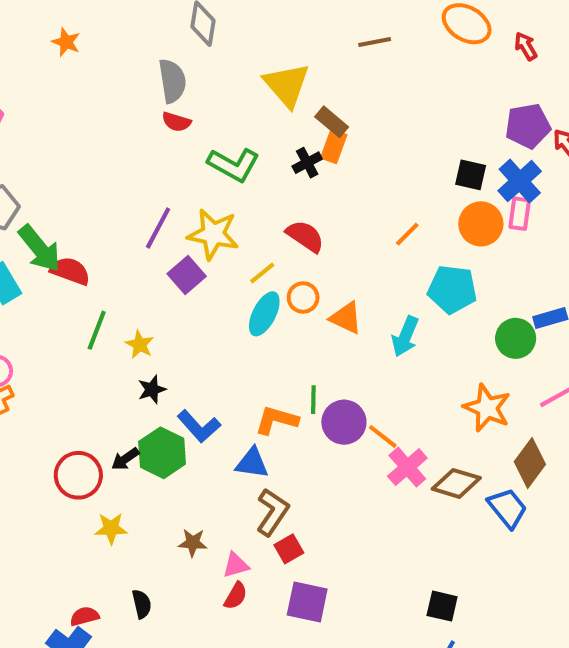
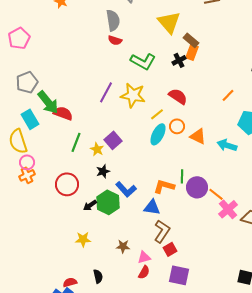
purple square: (187, 275) -> (113, 140), moved
cyan arrow: (405, 336) -> (227, 145), turned 84
red circle: (78, 475) -> (67, 184), moved

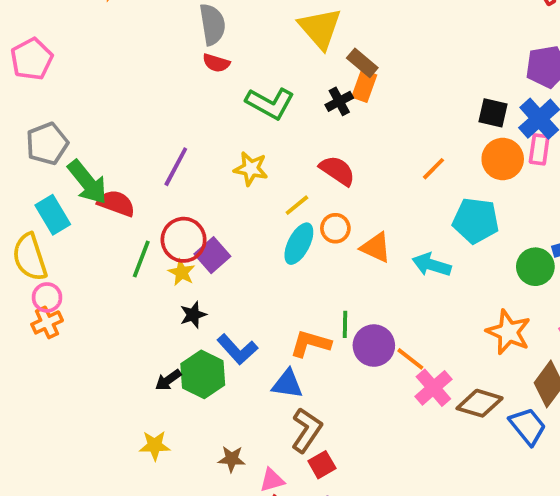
purple line: (106, 92) -> (176, 167), moved
yellow star: (133, 95) -> (251, 169), size x0.7
red circle: (67, 184) -> (184, 240), moved

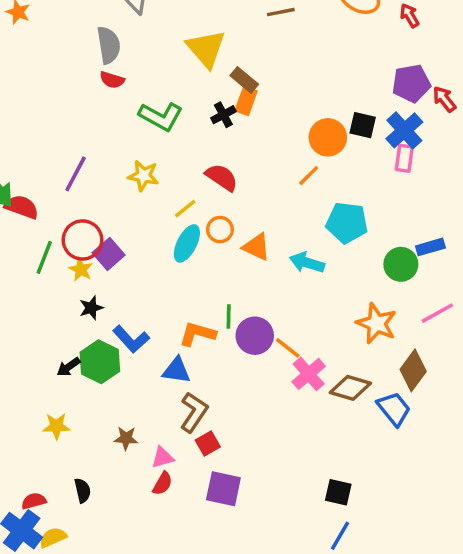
orange circle: (503, 159) -> (328, 137), moved

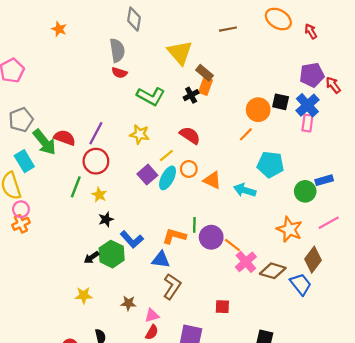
red semicircle: (22, 207) -> (65, 138), moved
red circle: (82, 240) -> (96, 161), moved
purple square: (109, 254) -> (147, 175), moved
red square: (208, 444) -> (222, 307), moved, turned 32

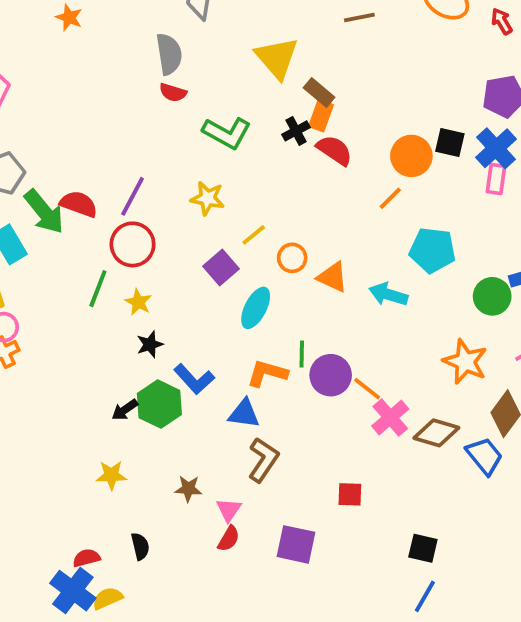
red semicircle: (190, 135) -> (334, 150), moved
cyan ellipse: (168, 178) -> (256, 308), moved
pink triangle: (152, 316) -> (229, 510), turned -40

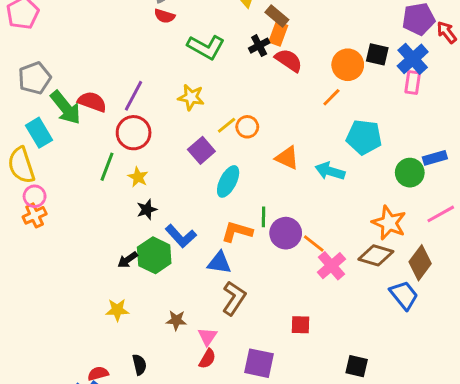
orange circle: (292, 258) -> (247, 127), moved
brown diamond: (436, 433) -> (376, 255), moved

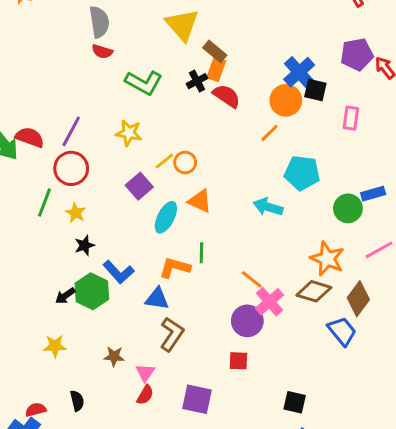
blue cross: (413, 59) -> (299, 72), moved
orange triangle: (287, 158) -> (200, 201), moved
purple circle: (286, 233) -> (247, 321), moved

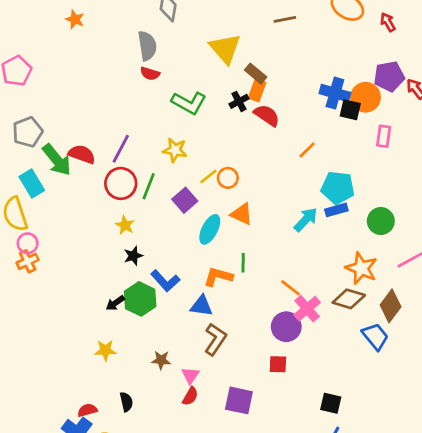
blue cross: (299, 72) -> (335, 93), turned -32
orange circle: (286, 100) -> (366, 97), moved
blue rectangle: (373, 194) -> (336, 210), moved
green line: (45, 202) -> (149, 186), moved
cyan arrow: (268, 207) -> (306, 220), turned 116

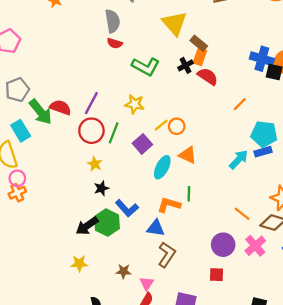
orange line: (290, 288) -> (242, 214), moved
black arrow: (115, 303) -> (87, 226), size x1.5
pink cross: (307, 309) -> (255, 246), moved

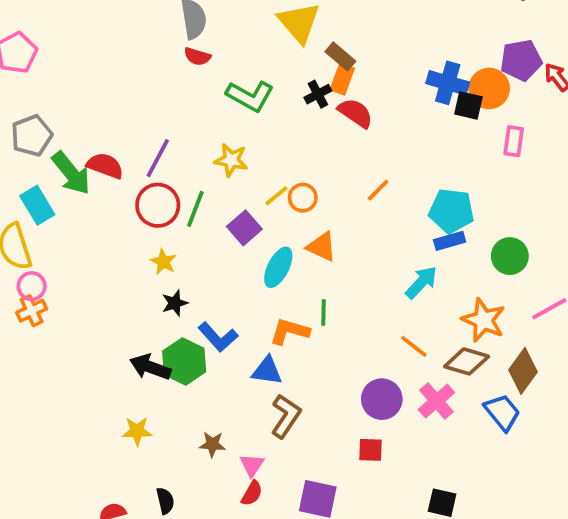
orange line: (240, 104) -> (378, 190), moved
cyan arrow: (239, 159) -> (421, 282), moved
black arrow: (87, 226) -> (150, 367), turned 55

